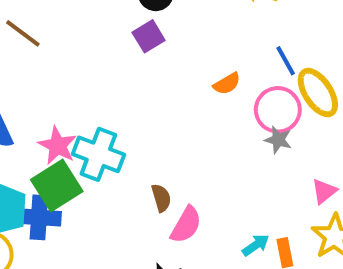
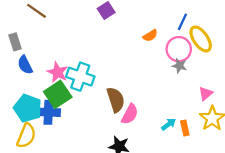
blue line: (286, 61) -> (182, 22), turned 56
brown semicircle: (161, 198) -> (116, 100), size x1.6

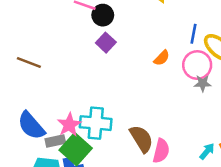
gray rectangle: (15, 42) -> (55, 141), moved, turned -70
blue semicircle: (25, 65) -> (31, 126), size x1.4
pink star: (57, 72) -> (69, 125), turned 30

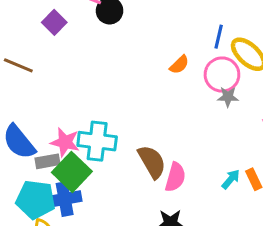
purple square: (106, 43) -> (54, 22), moved
pink star: (69, 125) -> (65, 142), turned -30

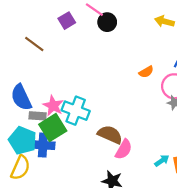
brown semicircle: (152, 162) -> (110, 135), turned -50

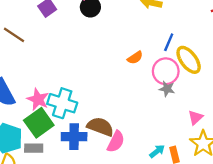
gray rectangle: (38, 116) -> (34, 148), moved
blue cross: (43, 145) -> (74, 137), moved

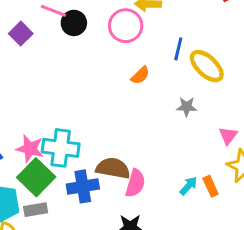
pink circle: (166, 71) -> (126, 26), moved

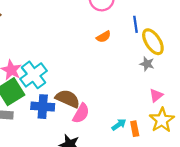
blue line: (178, 49) -> (136, 24), turned -35
gray star: (187, 107) -> (147, 64), moved
cyan cross: (61, 148) -> (34, 75), turned 32

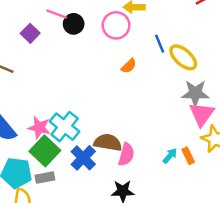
gray star: (147, 64) -> (195, 93), moved, size x1.6
pink triangle: (156, 95) -> (202, 114), size x1.6
blue cross: (43, 107) -> (83, 158), turned -35

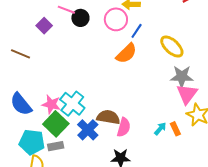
blue line: (160, 44) -> (137, 31), moved, turned 56
orange semicircle: (129, 66) -> (126, 53), size x1.6

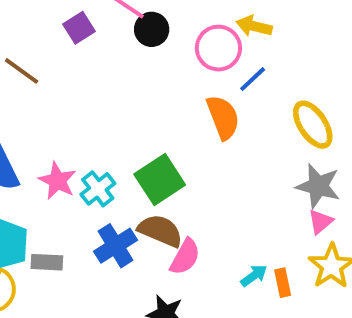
orange semicircle: (126, 53) -> (223, 117), turned -80
pink triangle: (187, 94) -> (320, 222), size x0.6
cyan cross: (72, 104) -> (98, 189), size x0.7
green square: (56, 124) -> (160, 180), moved

